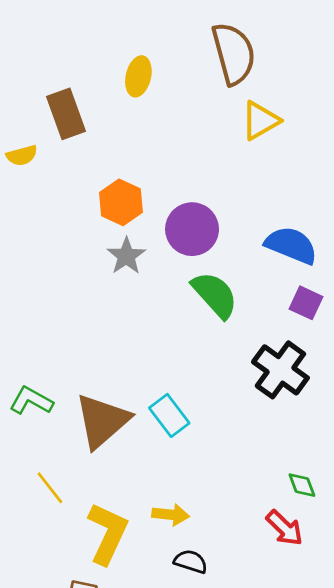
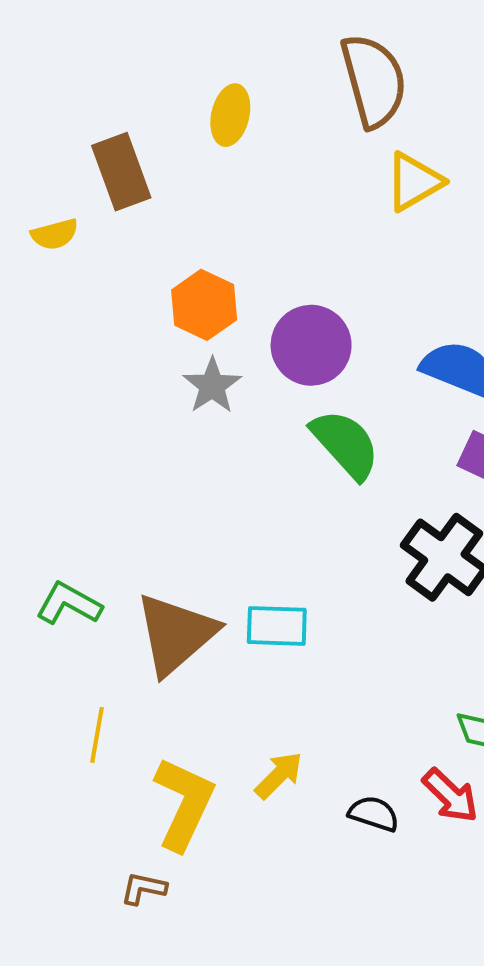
cyan rectangle: (169, 415) -> (277, 626), turned -51
yellow line: (50, 488) -> (97, 735), turned 48
yellow arrow: (171, 515) -> (279, 775), turned -51
black semicircle: (191, 562) -> (374, 814), moved

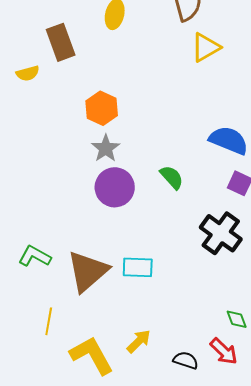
purple circle: (311, 345) -> (115, 187), moved
green semicircle: (345, 444) -> (172, 177), size x0.7
yellow L-shape: (184, 804) -> (92, 355), turned -54

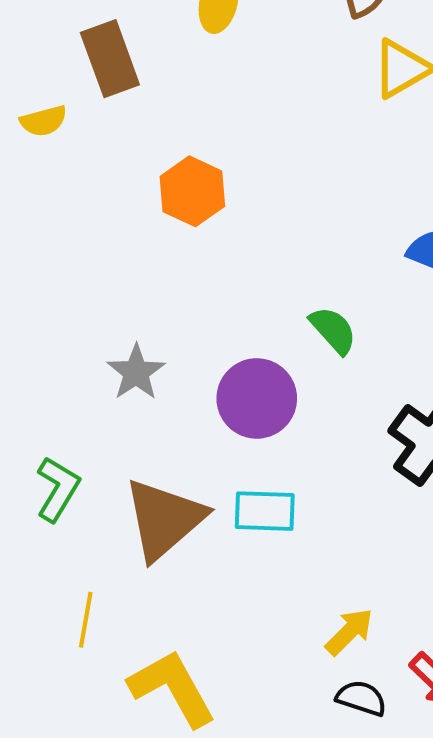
gray star: (106, 148) -> (136, 372), moved
purple circle: (115, 187) -> (257, 398), moved
green L-shape: (35, 256) -> (58, 489), turned 92
yellow arrow: (139, 341) -> (349, 632), moved

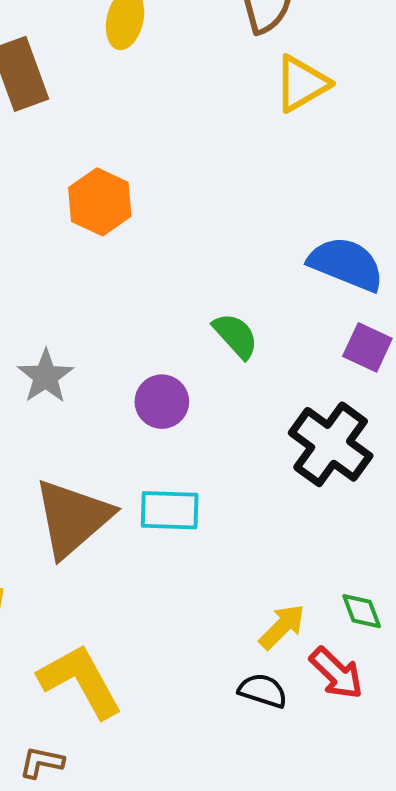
purple circle: (257, 398) -> (162, 402), size x0.7
yellow arrow: (349, 632) -> (282, 627), moved

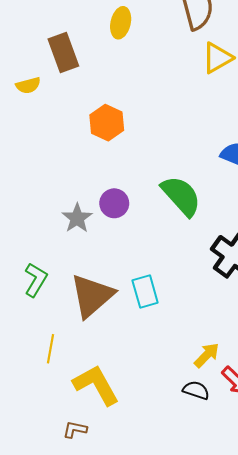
green semicircle: (236, 336) -> (181, 196), size x1.6
purple circle: (162, 402) -> (114, 203), moved
cyan rectangle: (170, 510) -> (145, 291), turned 72

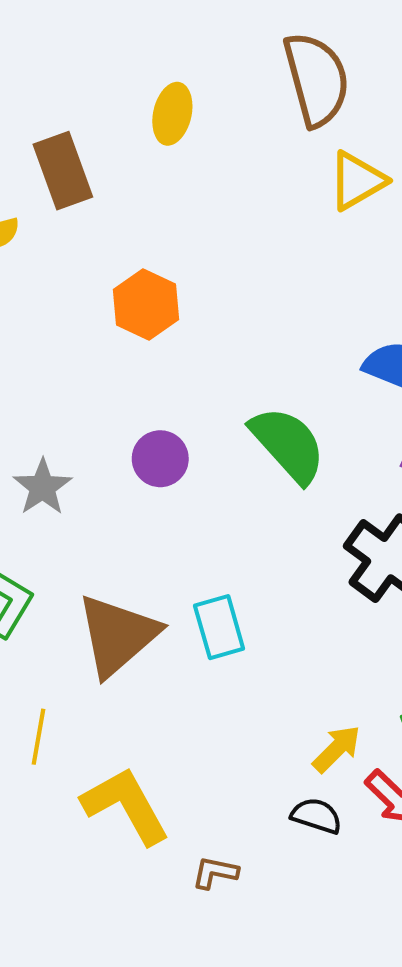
gray star: (77, 218) -> (43, 487), moved
brown L-shape: (75, 430) -> (215, 873), moved

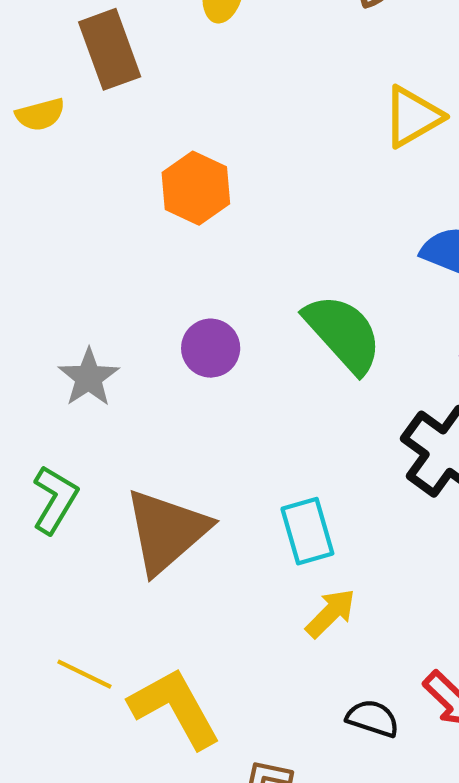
yellow triangle: (357, 181) -> (413, 117), moved
cyan rectangle: (219, 627) -> (307, 531), moved
yellow line: (38, 737) -> (84, 674), moved, turned -74
yellow arrow: (337, 749) -> (331, 613), moved

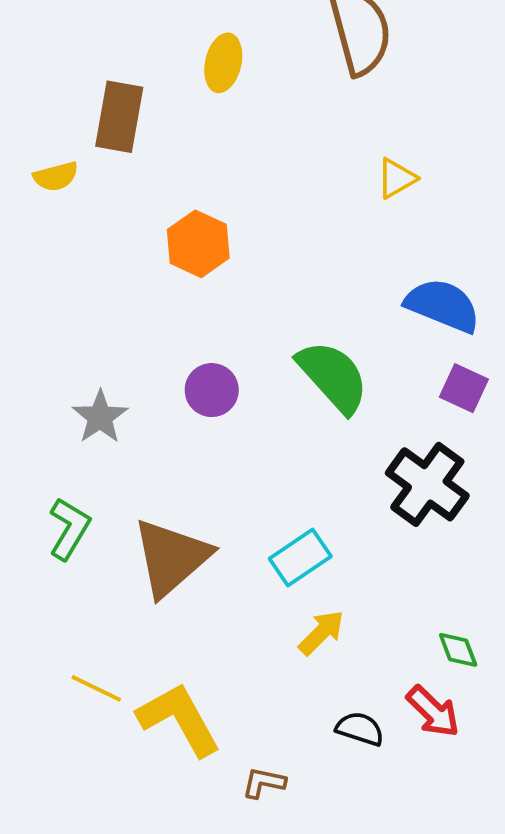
brown rectangle: (110, 49) -> (119, 117), turned 30
yellow triangle: (413, 117) -> (396, 178), size x0.7
cyan rectangle: (307, 531) -> (300, 558), turned 72

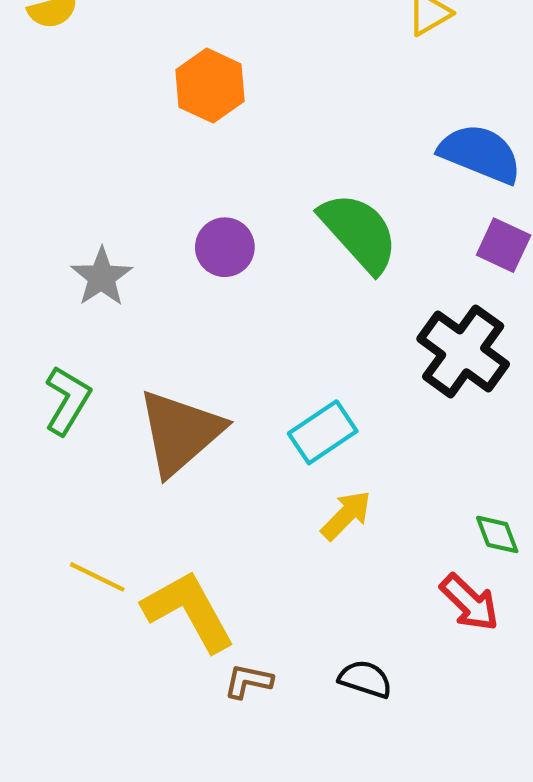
black semicircle: (360, 729) -> (365, 679), moved
brown L-shape: (264, 783) -> (248, 681), moved

